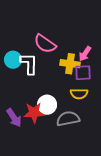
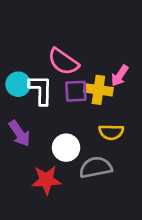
purple square: (83, 73) -> (76, 91), moved
red star: (34, 113) -> (46, 180), moved
purple arrow: (14, 118) -> (20, 134), moved

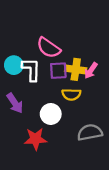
pink arrow: (120, 76) -> (91, 71), moved
yellow semicircle: (111, 132) -> (71, 94), moved
gray semicircle: (96, 167) -> (90, 132), moved

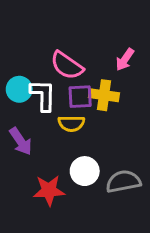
pink arrow: (91, 71) -> (125, 60), moved
yellow semicircle: (71, 94) -> (71, 123), moved
white circle: (51, 114) -> (85, 171), moved

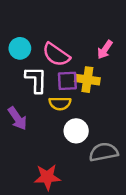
cyan circle: (19, 89) -> (20, 48), moved
white circle: (85, 171) -> (76, 131), moved
red star: (49, 190) -> (47, 177), moved

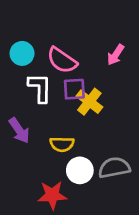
yellow cross: (87, 80) -> (89, 102), moved, turned 30
yellow semicircle: (60, 103) -> (62, 144), moved
white circle: (76, 131) -> (80, 170), moved

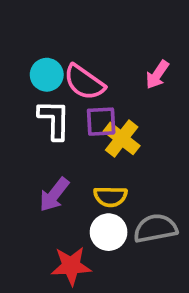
cyan circle: (22, 53) -> (47, 75), moved
purple arrow: (19, 130) -> (54, 195), moved, turned 72
yellow semicircle: (62, 144) -> (110, 197), moved

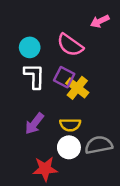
pink arrow: (157, 75) -> (100, 21), moved, turned 30
pink semicircle: (84, 82) -> (70, 45), moved
purple square: (101, 122) -> (64, 77), turned 30

